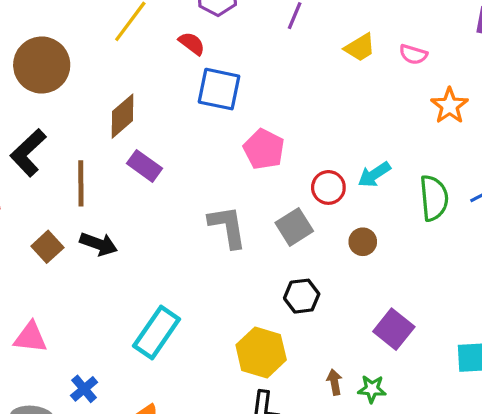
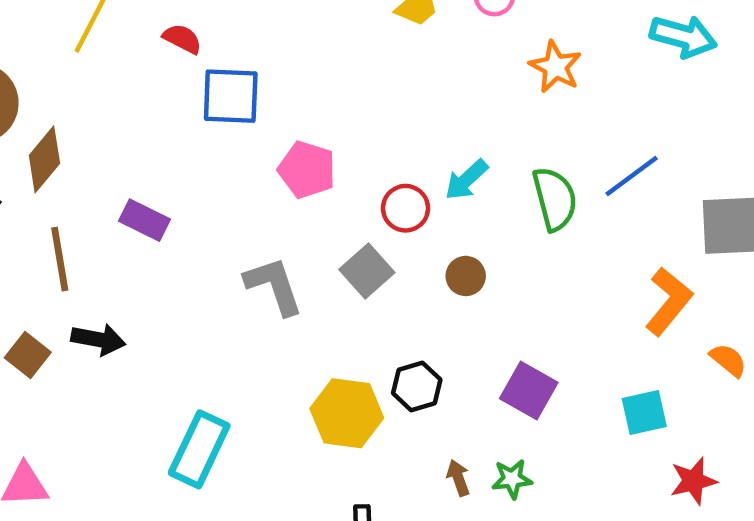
brown diamond: (122, 116) -> (44, 159), moved
black hexagon: (302, 296) -> (417, 386), moved
yellow hexagon: (261, 352) -> (347, 413), moved

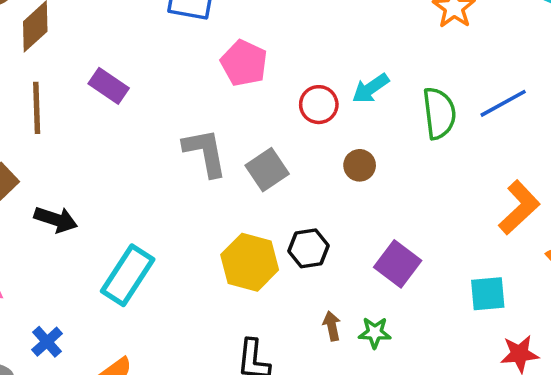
gray square: (367, 271) -> (267, 170), moved
black arrow: (98, 339) -> (56, 219), moved

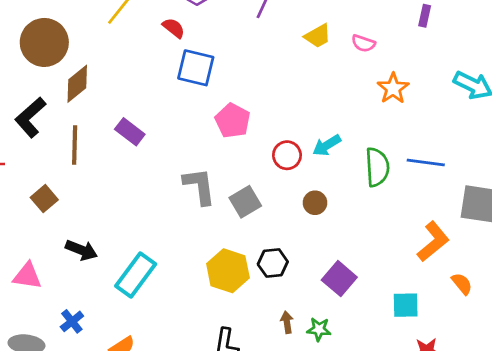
blue line: (503, 103) -> (426, 163), turned 33
black arrow: (56, 219) -> (81, 250), moved

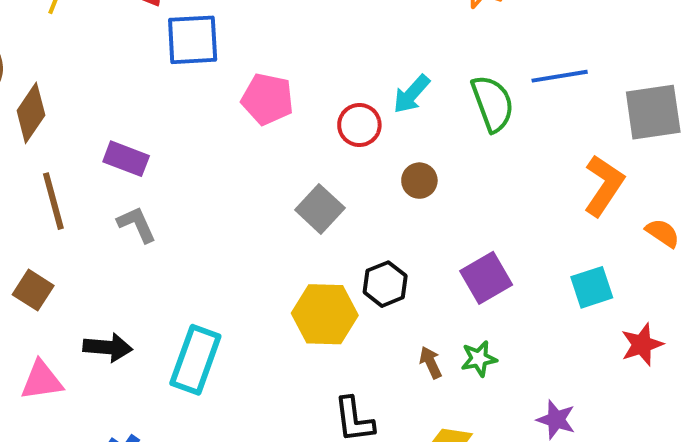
gray L-shape: (199, 186) -> (137, 224), moved, size x0.7
pink triangle: (27, 276) -> (42, 381), moved
purple square: (339, 279) -> (486, 278), turned 36

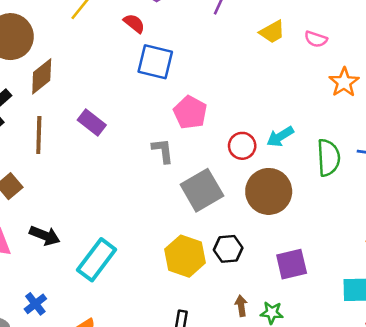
brown circle: (419, 181) -> (269, 191), size x2.0
gray square: (320, 209) -> (202, 190), size x1.4
gray L-shape: (137, 224) -> (163, 151), moved

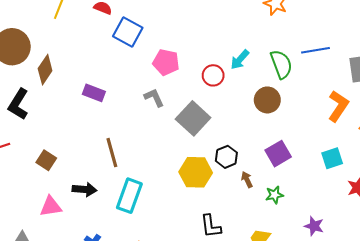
blue square: (155, 62) -> (128, 32), turned 32
brown line: (39, 135) -> (112, 153), moved
brown circle: (269, 191) -> (267, 100), moved, size x0.7
brown arrow: (241, 306) -> (247, 180), moved

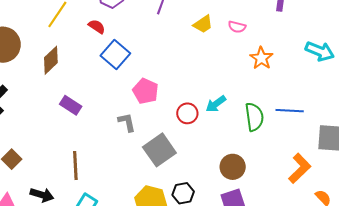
brown diamond: (45, 70) -> (51, 60), moved
brown circle: (267, 100) -> (233, 167), moved

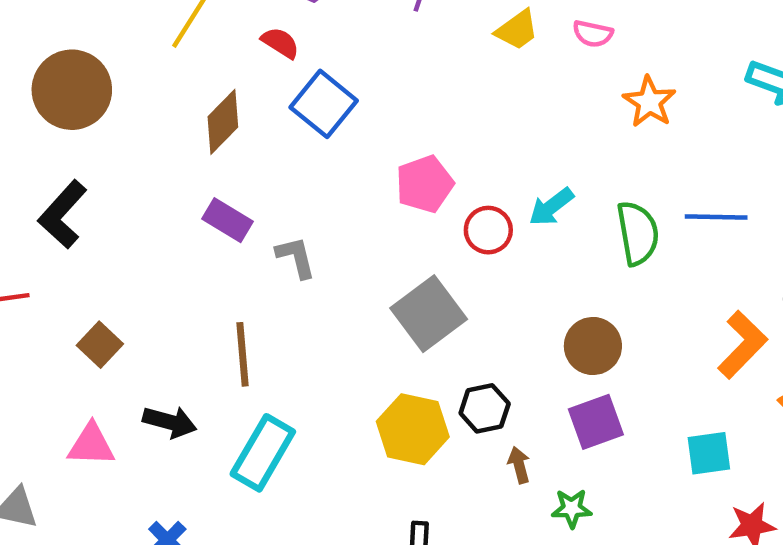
brown diamond: (51, 60) -> (223, 122), moved
pink pentagon: (145, 91) -> (425, 184), moved, turned 30
gray L-shape: (127, 122) -> (296, 257), moved

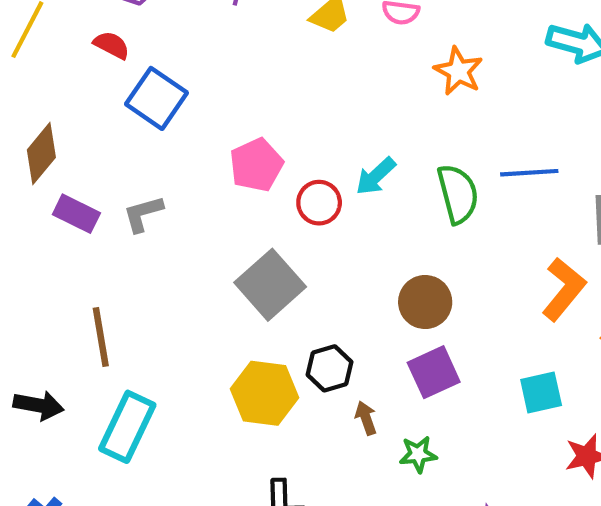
brown diamond: (223, 122) -> (41, 154), moved
gray L-shape: (296, 257) -> (143, 214), moved, turned -87

